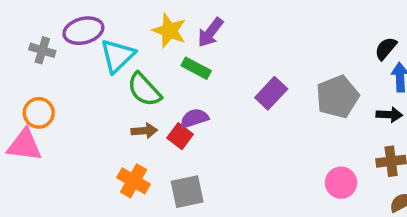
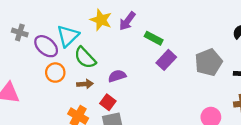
purple ellipse: (83, 31) -> (46, 46), moved, turned 55
green rectangle: (196, 68) -> (154, 38), moved
orange circle: (39, 113) -> (55, 73), moved
red square: (180, 136) -> (108, 102), moved

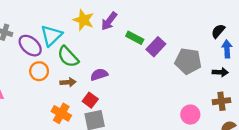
purple rectangle: (166, 60) -> (156, 47), moved
gray pentagon: (209, 62) -> (188, 61), turned 30

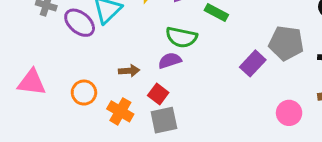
purple rectangle: (156, 47) -> (253, 63), moved
green semicircle: (68, 57) -> (181, 37), moved, turned -35
orange circle: (39, 71) -> (84, 93), moved

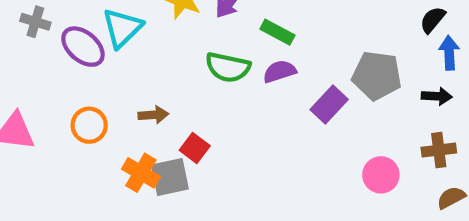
purple semicircle: (170, 61) -> (280, 71), moved
orange circle: (84, 93) -> (89, 125), moved
gray square: (164, 120) -> (170, 177), moved

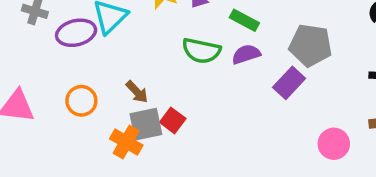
purple ellipse: (83, 47) -> (76, 33), turned -54
gray pentagon: (377, 76) -> (311, 45), moved
brown arrow: (153, 115) -> (137, 92), turned 50
gray square: (170, 177) -> (146, 124), moved

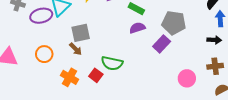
green semicircle: (201, 51) -> (112, 63), moved
red square: (173, 120) -> (96, 75), moved
gray square: (146, 124) -> (81, 33), moved

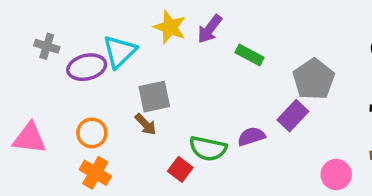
gray pentagon: (174, 23) -> (314, 79), turned 30
purple semicircle: (137, 28) -> (251, 136), moved
orange cross: (70, 77) -> (95, 173), moved

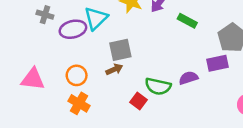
purple rectangle: (293, 116) -> (218, 63), turned 35
brown arrow: (146, 124) -> (114, 69), turned -70

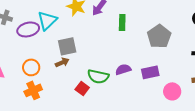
green rectangle: (187, 21) -> (122, 22), turned 63
purple rectangle: (218, 63) -> (150, 72), moved
orange cross: (79, 103) -> (33, 90), turned 36

